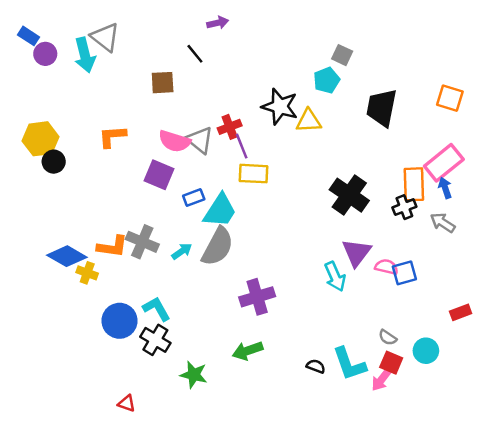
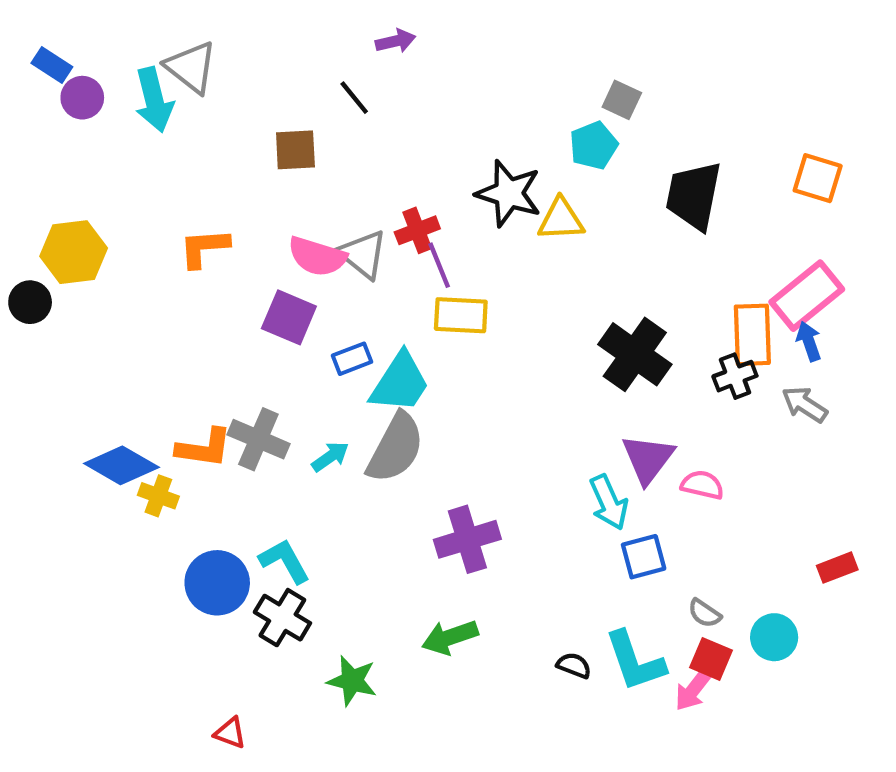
black circle: (54, 162) -> (30, 302), moved
blue square: (404, 273) -> (644, 557), moved

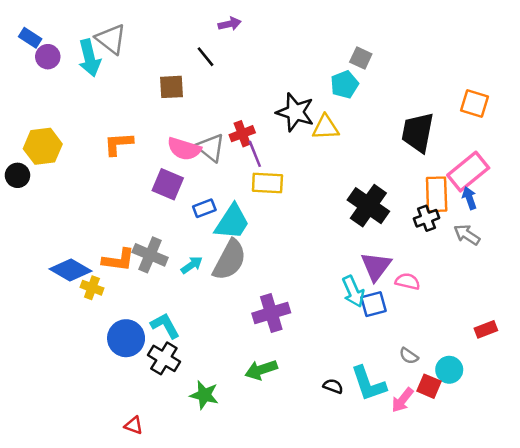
black trapezoid: (694, 196) -> (418, 132), moved
blue square: (644, 557) -> (373, 304), moved
red square: (711, 659) -> (429, 386), moved

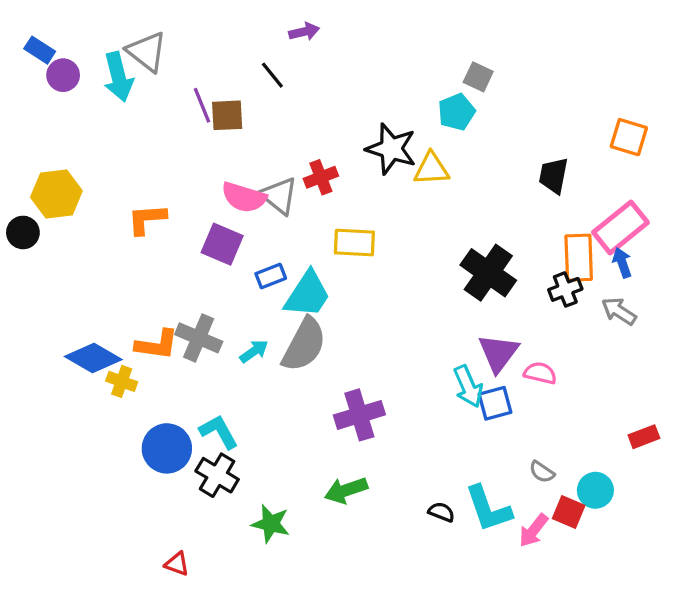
black trapezoid: (418, 132) -> (554, 176), size x0.7
orange L-shape: (118, 144) -> (147, 219), moved
purple line: (255, 154) -> (202, 105), moved

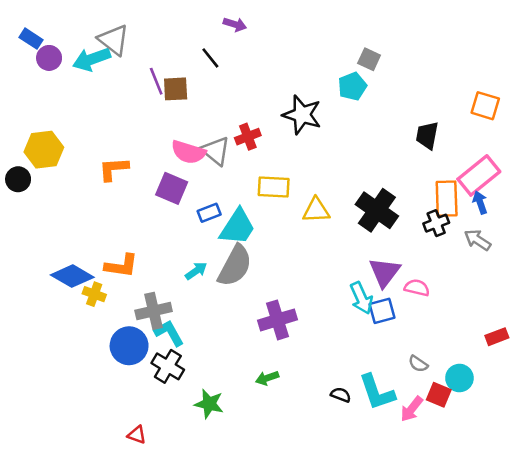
purple arrow: (304, 32) -> (235, 24), turned 30
cyan arrow: (118, 77) -> (92, 59), turned 84
yellow triangle: (431, 169) -> (316, 210), moved
gray cross: (199, 338) -> (154, 311), moved, turned -36
green arrow: (346, 490) -> (267, 378), size x0.7

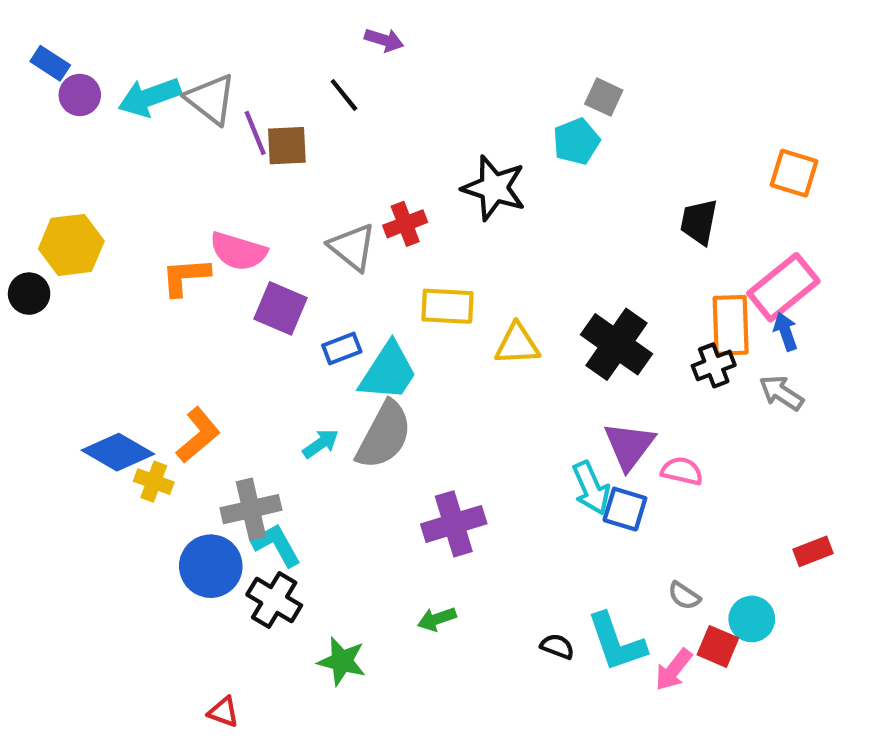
gray triangle: (114, 40) -> (211, 99), moved
pink semicircle: (188, 152) -> (238, 251), moved
orange L-shape: (121, 266) -> (198, 435), turned -48
blue square: (382, 311) -> (625, 509), turned 32

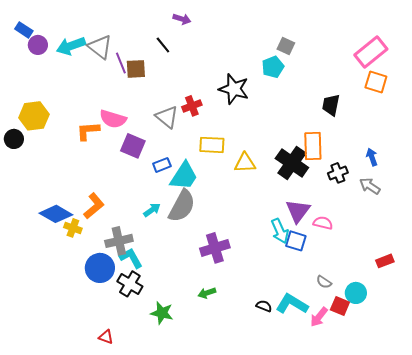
pink rectangle: (783, 287) -> (371, 52), moved
orange rectangle: (731, 325) -> (313, 146), moved
cyan L-shape: (616, 642) -> (292, 304), turned 140

